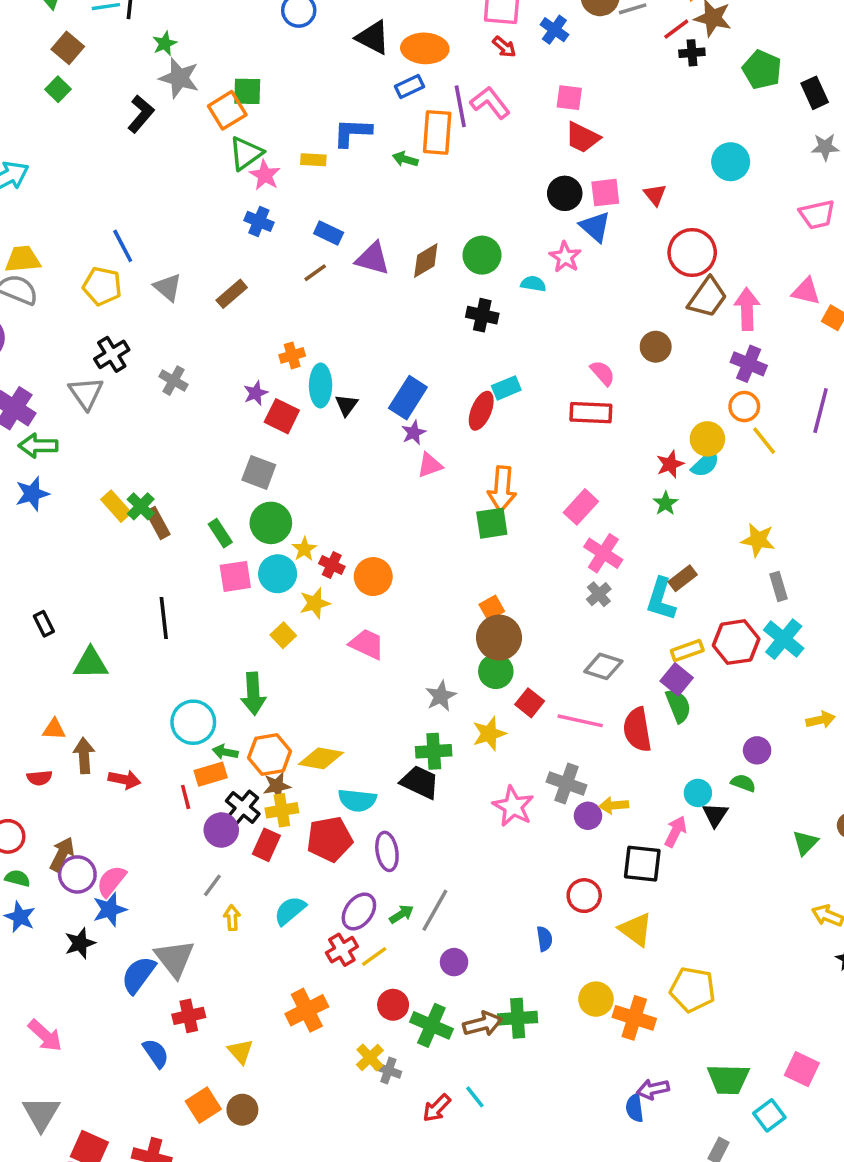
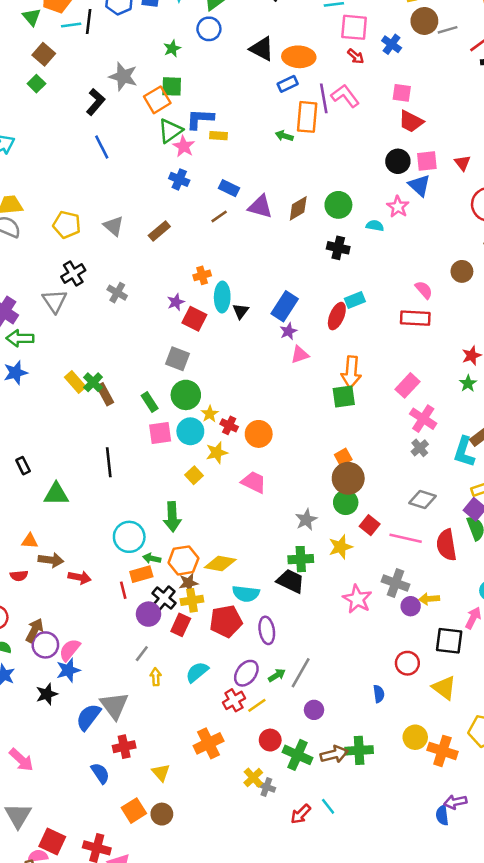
green star: (165, 44) -> (172, 49), moved
blue L-shape: (352, 132) -> (200, 119), moved
blue line: (123, 246) -> (102, 147), moved
brown arrow: (84, 756) -> (51, 560), turned 100

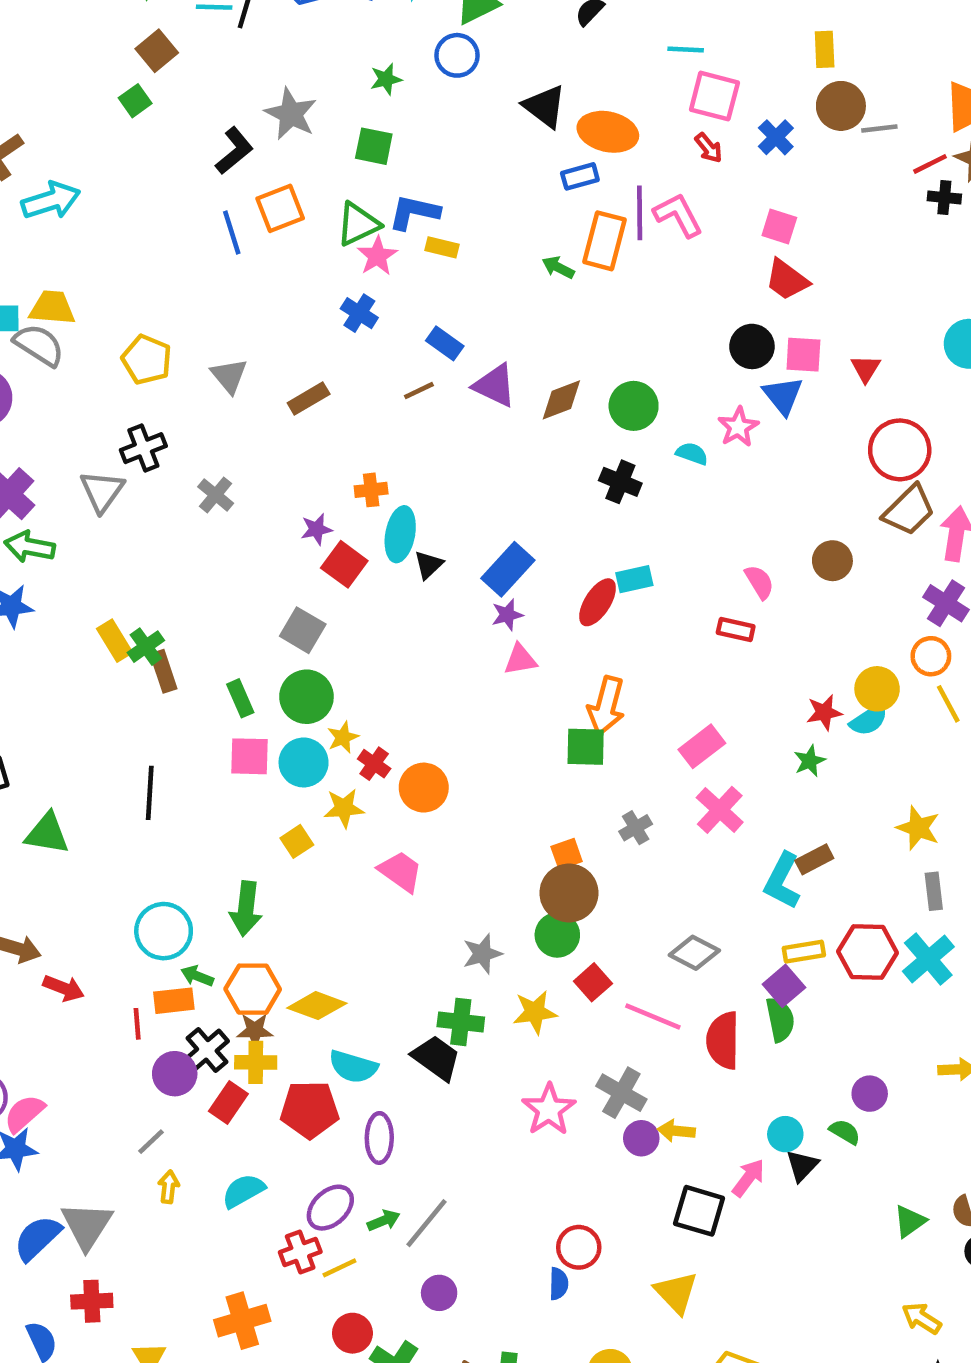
orange square: (157, 100) -> (280, 208), moved
red rectangle: (415, 318) -> (736, 629), size x0.7
gray cross: (420, 448) -> (636, 828), moved
red circle: (407, 663) -> (579, 1247), moved

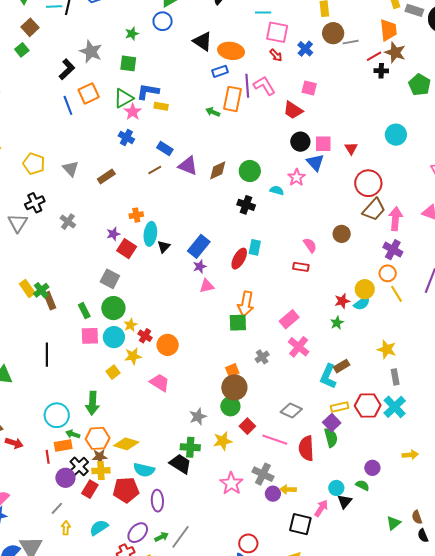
red trapezoid: (787, 280) -> (293, 110), moved
cyan rectangle: (634, 579) -> (255, 247), turned -63

